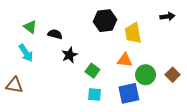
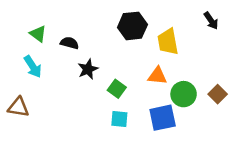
black arrow: (167, 16) -> (211, 21), turned 64

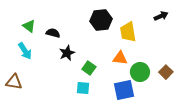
black arrow: (211, 21) -> (161, 16), turned -80
cyan square: (119, 119) -> (83, 88), moved

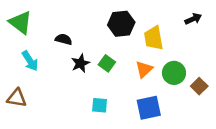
green triangle: (29, 26) -> (20, 22), moved, size x1.5
orange triangle: (120, 58) -> (144, 69), turned -49
green square: (89, 68) -> (107, 63), moved
green circle: (140, 72) -> (174, 73), moved

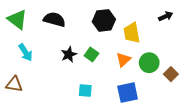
black semicircle: (64, 39) -> (54, 19), moved, size x1.5

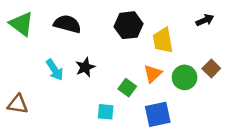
cyan arrow: (26, 52) -> (55, 70), moved
green square: (91, 54) -> (127, 88), moved
brown square: (171, 74) -> (211, 68), moved

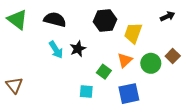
yellow trapezoid: (163, 40) -> (133, 33), turned 30
black star: (85, 67) -> (78, 49), moved
cyan arrow: (55, 70) -> (56, 50), moved
brown triangle: (18, 104) -> (14, 85), turned 42

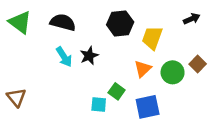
green square: (104, 72) -> (117, 91), moved

